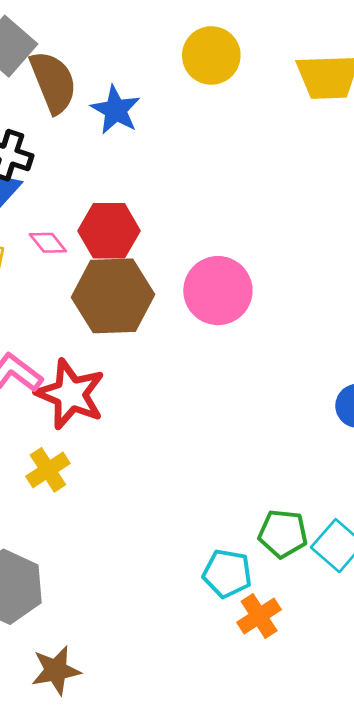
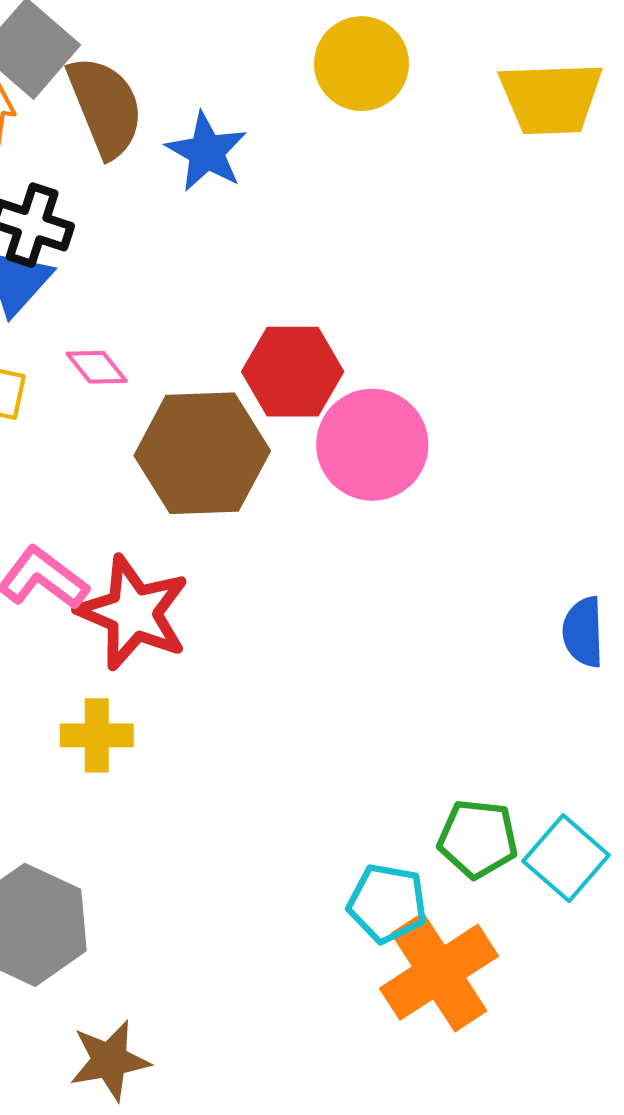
red hexagon: (109, 231) -> (293, 372), moved
yellow cross: (48, 470) -> (97, 735), turned 33
orange cross: (259, 616) -> (439, 972), size x1.6

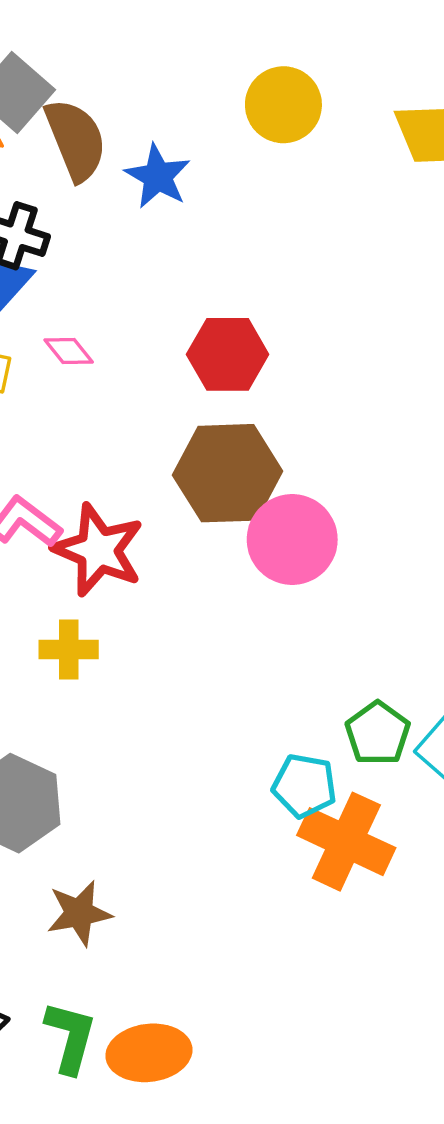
pink circle: (372, 445) -> (292, 540), moved
brown hexagon: (202, 453) -> (228, 473), moved
green pentagon: (478, 839) -> (378, 733), turned 30
orange cross: (439, 972) -> (346, 842), turned -32

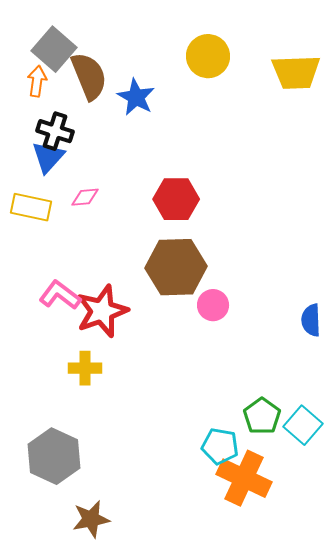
pink diamond: (69, 351) -> (85, 197), turned -56
pink circle: (292, 540) -> (213, 305), size x0.6
red star: (98, 550) -> (102, 311), turned 30

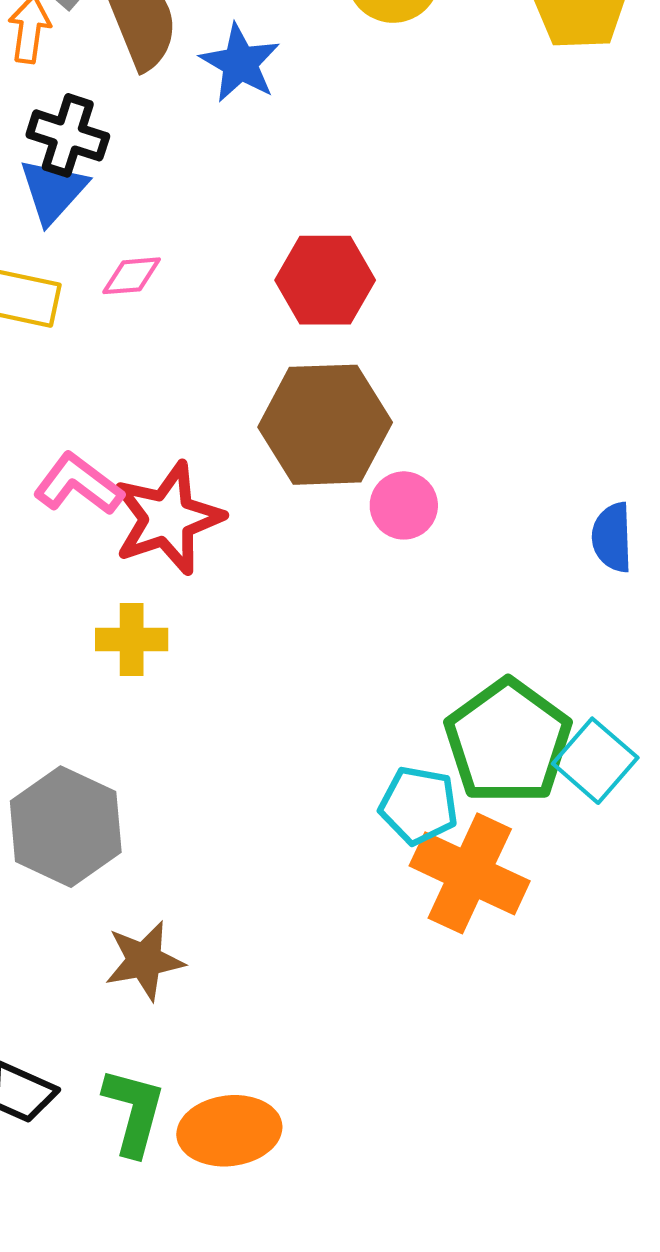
green pentagon: (262, 416) -> (508, 742), size x1.6

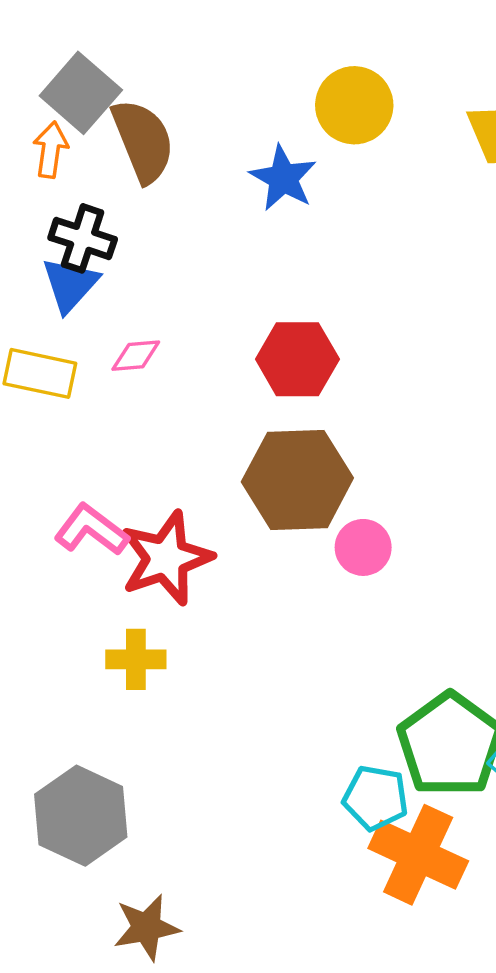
blue star: (240, 63) -> (283, 178), moved

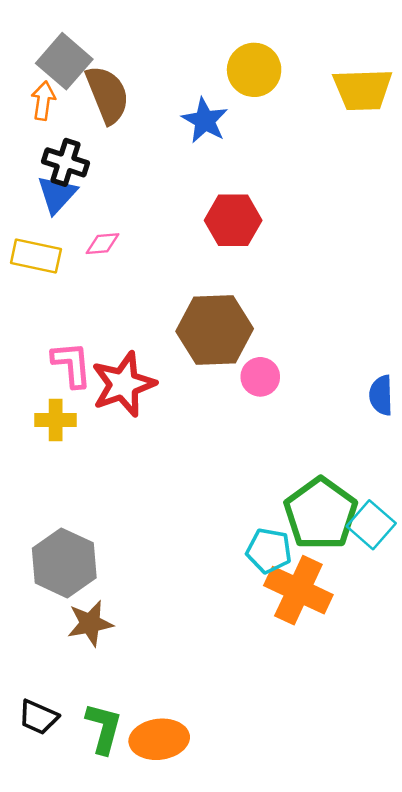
red hexagon: (297, 359) -> (233, 220), moved
pink L-shape: (91, 530) -> (72, 365), turned 48
yellow cross: (136, 659) -> (56, 420), moved
brown star: (146, 927) -> (90, 623), moved

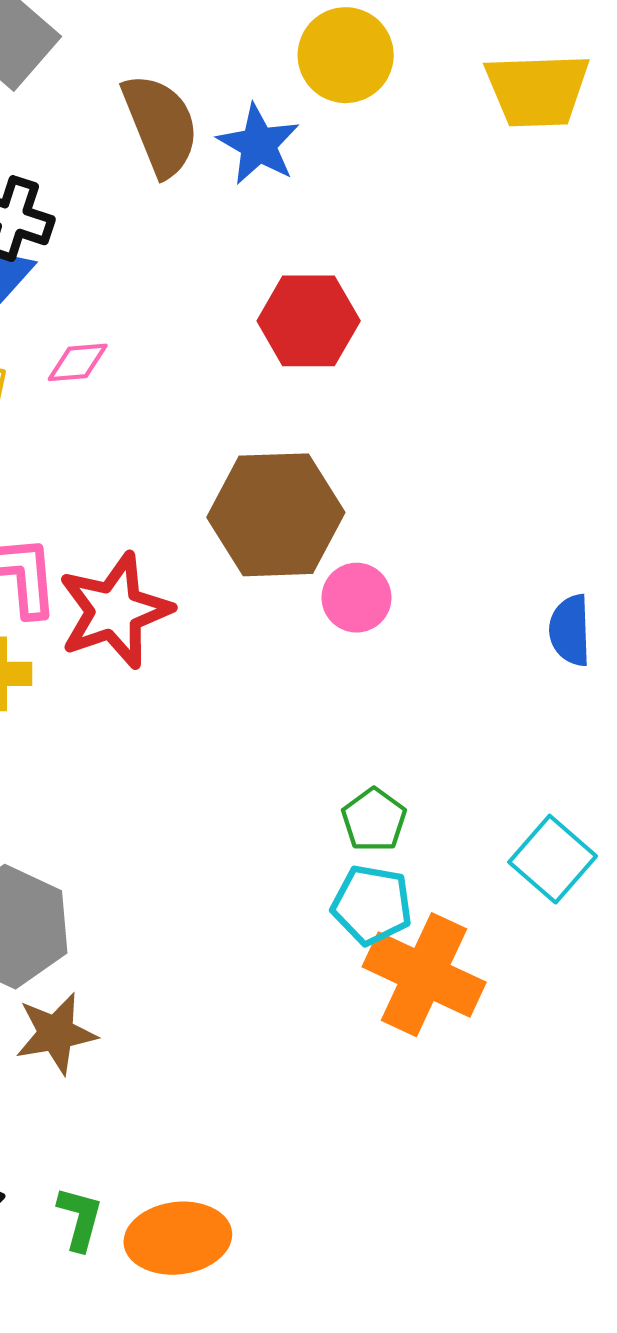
brown semicircle: (107, 95) -> (160, 125), moved
green pentagon: (321, 514) -> (374, 820), moved, size x0.5
green L-shape: (104, 728) -> (80, 1219), size x0.7

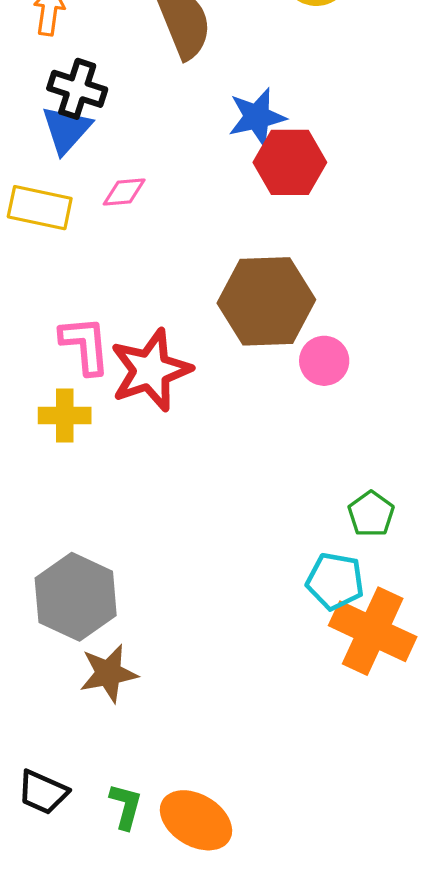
blue star: (258, 144) -> (257, 117), moved, turned 30
green pentagon: (374, 820) -> (371, 514), moved
orange ellipse: (178, 1238) -> (196, 820), turned 38

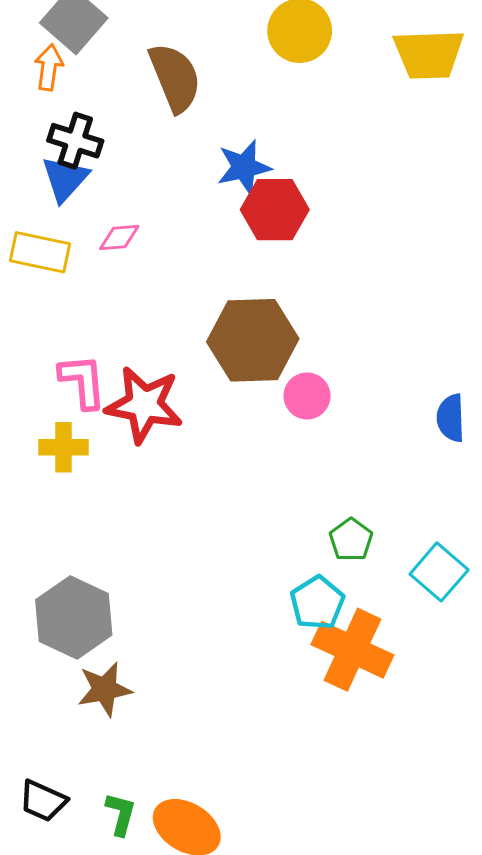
red star: (151, 370) -> (144, 405), turned 30
cyan pentagon: (335, 581) -> (317, 603), turned 30

